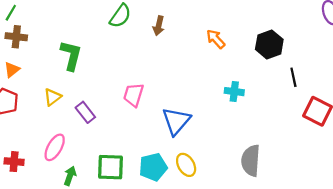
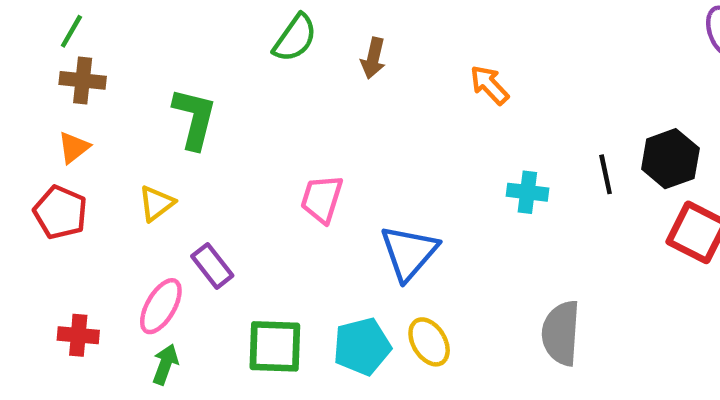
black hexagon: (269, 44) -> (670, 159), moved
black line: (293, 77) -> (606, 174), moved
purple rectangle: (85, 112) -> (212, 266), moved
green arrow: (70, 176) -> (165, 364), moved

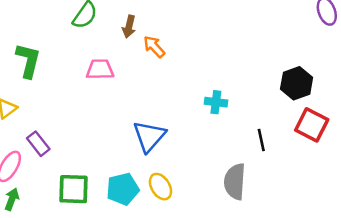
orange arrow: (489, 85) -> (154, 47), moved
black line: (606, 174) -> (261, 140), moved
pink trapezoid: (322, 199) -> (100, 69), moved, turned 72

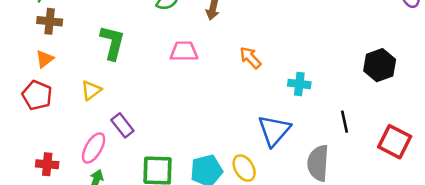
orange arrow: (154, 47) -> (250, 58), moved
red square: (312, 125) -> (395, 142), moved
blue triangle: (149, 136) -> (274, 130), moved

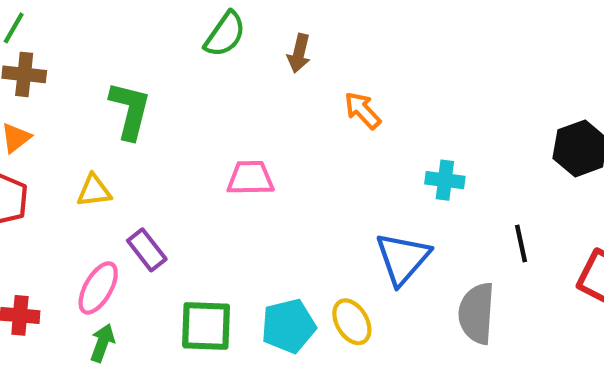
pink trapezoid: (184, 51) -> (250, 178), moved
orange arrow: (250, 58) -> (362, 110), moved
yellow triangle: (91, 90) -> (94, 191), turned 30

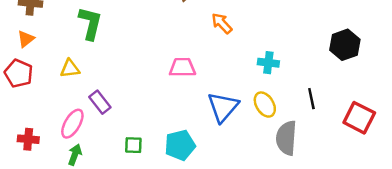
pink trapezoid: (250, 178) -> (182, 67), moved
blue triangle: (403, 258) -> (223, 107), moved
yellow ellipse: (352, 322) -> (265, 105), moved
green square: (206, 326) -> (133, 145), size x0.6

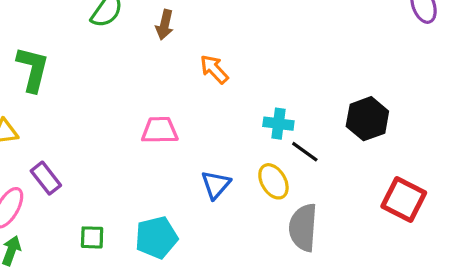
black hexagon: (345, 45) -> (367, 119), moved
black line: (311, 99) -> (305, 152), moved, turned -42
blue triangle: (223, 107) -> (216, 185), size x0.7

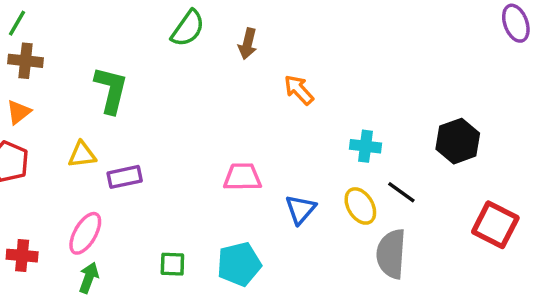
pink trapezoid: (160, 130) -> (242, 177), moved
black line: (305, 152) -> (401, 192), moved
purple rectangle: (46, 178) -> (125, 177), moved, turned -64

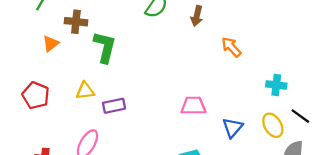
brown cross: (26, 61) -> (76, 22), moved
orange triangle: (19, 112) -> (51, 44), moved

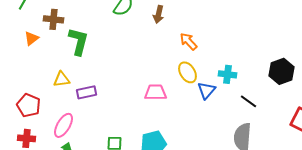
red pentagon: (36, 95) -> (28, 105), moved
yellow ellipse: (273, 125) -> (188, 72), moved
blue triangle: (233, 128) -> (206, 90), moved

